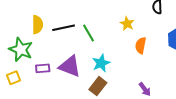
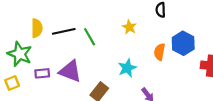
orange semicircle: (141, 45) -> (160, 52), moved
cyan star: (101, 63) -> (127, 68), moved

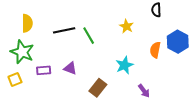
yellow semicircle: (37, 28) -> (27, 23), moved
purple triangle: (70, 71) -> (70, 68), size x0.6

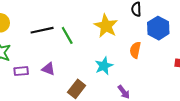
yellow star: (127, 26) -> (106, 26), size x1.6
blue hexagon: (178, 42) -> (158, 28), moved

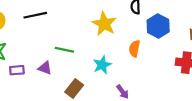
black line: (42, 30) -> (35, 15), moved
green line: (67, 35) -> (64, 50), moved, turned -48

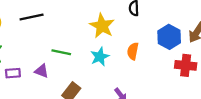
blue hexagon: (158, 26) -> (169, 37), moved
cyan star: (102, 65) -> (100, 57), moved

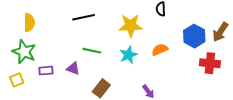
black line: (32, 17) -> (84, 17), moved
yellow star: (102, 26) -> (131, 26), turned -30
orange semicircle: (133, 51) -> (160, 50), turned 56

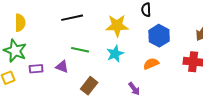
blue hexagon: (194, 36) -> (159, 36), moved
orange semicircle: (160, 50) -> (151, 64), moved

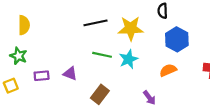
black line: (72, 18) -> (95, 23), moved
green line: (80, 50) -> (102, 55), moved
green star: (15, 51) -> (18, 56), size x0.7

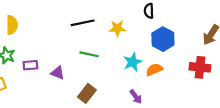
yellow star: (131, 28) -> (117, 28), size x0.7
cyan star: (128, 59) -> (133, 62), moved
purple rectangle: (42, 76) -> (30, 65), moved

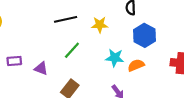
green line: (89, 54) -> (72, 50), turned -60
cyan star: (133, 62) -> (115, 58), turned 30

